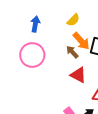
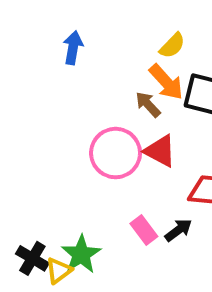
yellow semicircle: (73, 20) -> (172, 46), moved
pink circle: (32, 55) -> (116, 153), moved

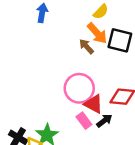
red triangle: (160, 151) -> (94, 104), moved
pink circle: (116, 153) -> (79, 88), moved

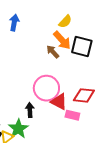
pink rectangle: (84, 121) -> (72, 115), moved, turned -40
black arrow: (104, 121) -> (30, 110), moved, turned -56

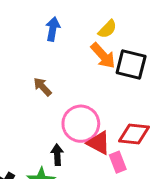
blue arrow: (14, 23) -> (53, 29), moved
brown arrow: (53, 52) -> (42, 87), moved
pink rectangle: (72, 115) -> (118, 162), turned 56

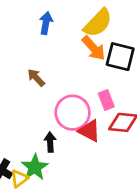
yellow semicircle: (107, 29) -> (98, 23), size x1.6
pink rectangle: (118, 162) -> (106, 100), moved

